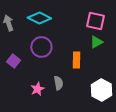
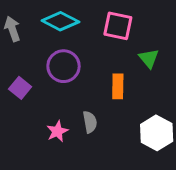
pink square: (95, 21) -> (118, 26), moved
green triangle: (96, 42) -> (149, 58), turned -40

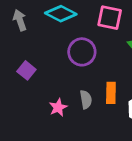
purple circle: (64, 66) -> (82, 52), moved
orange rectangle: (118, 86) -> (111, 93), moved

